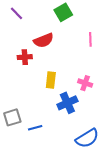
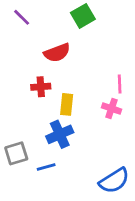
pink line: (90, 39) -> (120, 84), moved
red cross: (25, 57) -> (41, 87), moved
blue cross: (67, 103) -> (60, 134), moved

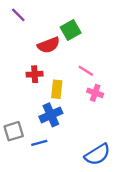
green square: (83, 16) -> (71, 30), moved
pink line: (120, 84) -> (86, 71), moved, turned -56

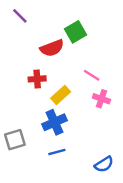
yellow rectangle: (57, 89) -> (61, 95), turned 42
blue line: (39, 143) -> (57, 152), moved
blue semicircle: (97, 154) -> (104, 164), size x0.7

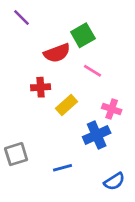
pink line: (92, 75) -> (93, 71), moved
blue cross: (54, 122) -> (97, 135), moved

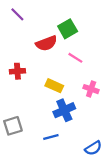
red cross: (41, 87) -> (17, 71), moved
yellow rectangle: (67, 105) -> (54, 86), turned 66
blue cross: (97, 135) -> (64, 110), moved

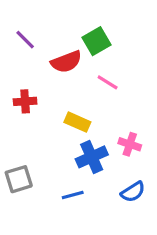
purple line: (17, 14) -> (25, 40), moved
pink cross: (91, 89) -> (130, 144), moved
blue semicircle: (93, 148) -> (133, 192), moved

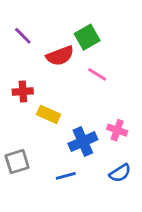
yellow rectangle: (77, 122) -> (49, 114), moved

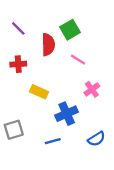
red semicircle: (60, 56) -> (48, 45), turned -70
red cross: (23, 92) -> (18, 64), moved
pink cross: (117, 130) -> (92, 89), moved, turned 35

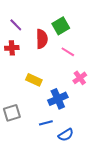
red cross: (18, 64) -> (12, 48), moved
blue semicircle: (96, 139) -> (66, 135), moved

